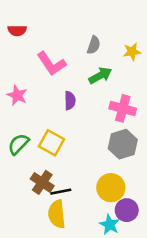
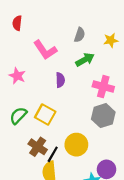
red semicircle: (17, 31) -> (17, 23), turned 96
yellow circle: (111, 188) -> (76, 145), moved
black line: (61, 192) -> (53, 154), turned -49

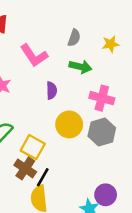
green arrow: (85, 60) -> (80, 67), turned 42
yellow square: (45, 114) -> (33, 147), moved
yellow circle: (76, 145) -> (69, 124), moved

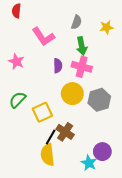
green arrow: (80, 67) -> (82, 46), turned 66
pink cross: (102, 98) -> (82, 67), moved
yellow square: (33, 147) -> (42, 112), turned 36
brown cross: (25, 168) -> (65, 132), moved

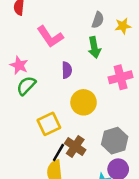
gray semicircle: (76, 22) -> (98, 20), moved
pink cross: (82, 67) -> (121, 77), moved, turned -30
green semicircle: (17, 100) -> (26, 86), moved
gray hexagon: (99, 100) -> (115, 141), moved

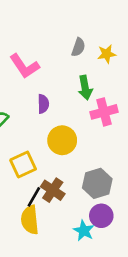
green arrow: (94, 47) -> (85, 88), moved

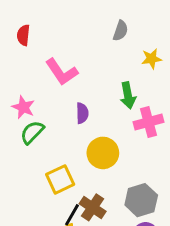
gray semicircle: (78, 47) -> (121, 31), moved

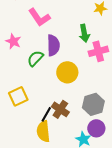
purple semicircle: (82, 113) -> (53, 45), size x1.5
green semicircle: (32, 132) -> (35, 58), moved
yellow square: (60, 179) -> (18, 96), moved

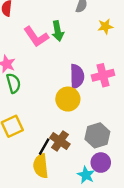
green arrow: (84, 33) -> (58, 31), moved
purple semicircle: (53, 45) -> (77, 76), moved
green semicircle: (35, 58) -> (13, 83), moved, turned 120

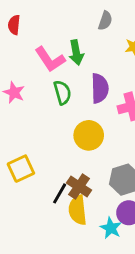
purple semicircle: (77, 76) -> (100, 88), moved
green semicircle: (13, 83) -> (62, 93), moved
yellow semicircle: (41, 166) -> (78, 210), moved

